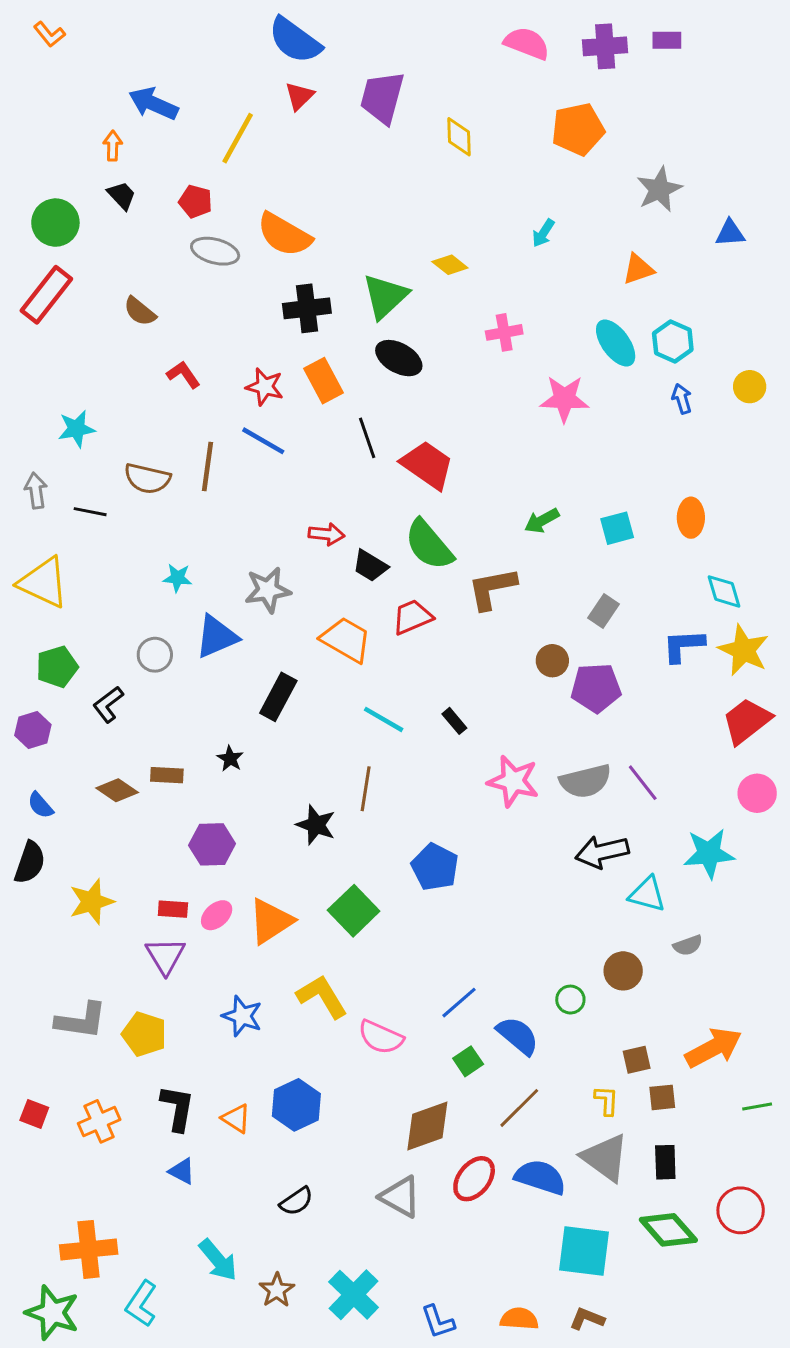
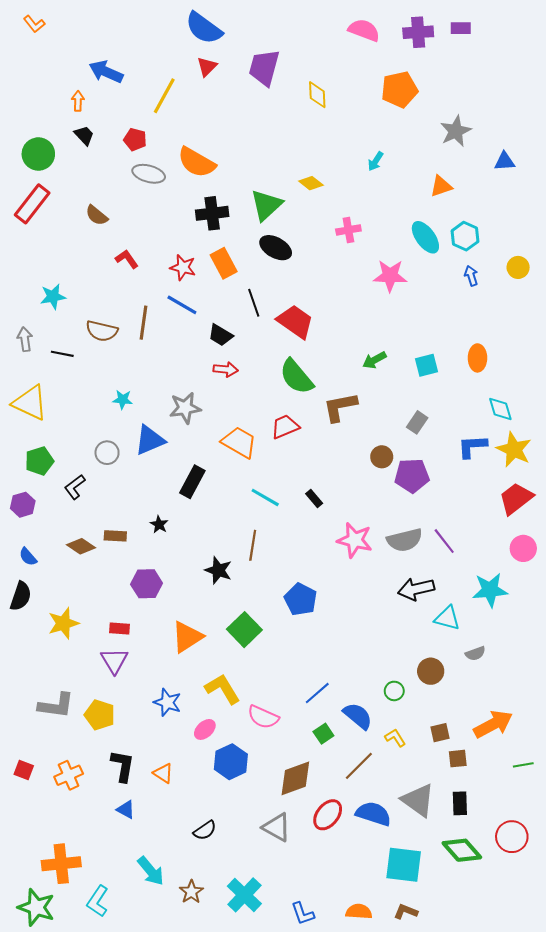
black trapezoid: (370, 566) -> (220, 335), moved
pink ellipse: (217, 915) -> (205, 729), moved
yellow L-shape: (607, 1100) -> (395, 738), moved, turned -35
blue hexagon: (296, 1105) -> (231, 762), moved

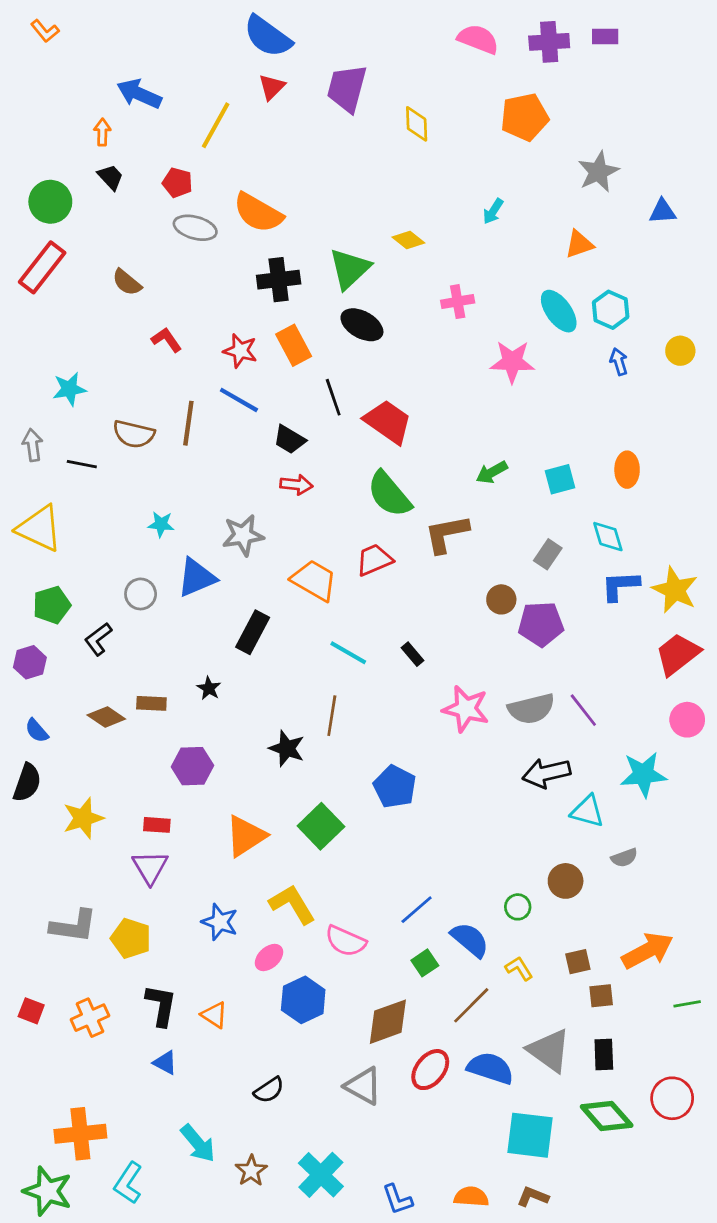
cyan diamond: (500, 409) -> (608, 537), moved

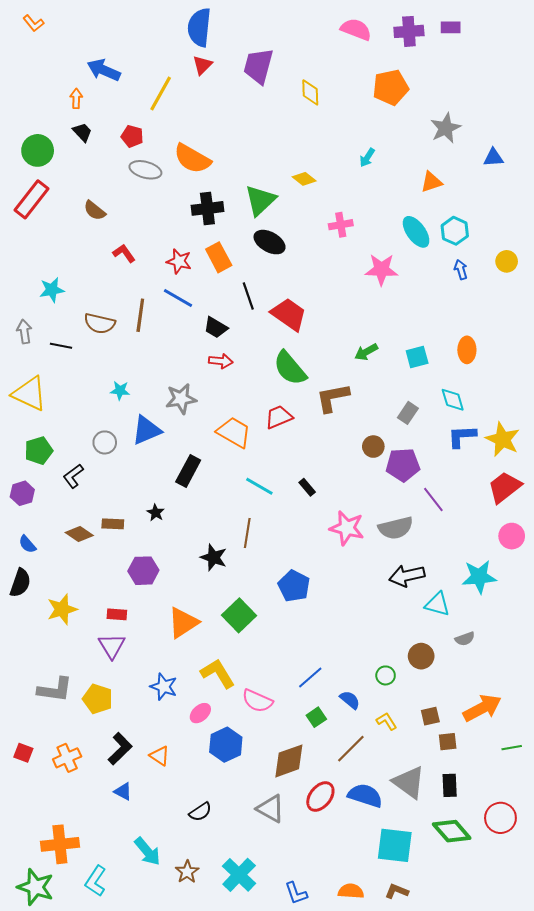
blue semicircle: (268, 36) -> (199, 27), turned 60
purple line: (583, 710) -> (433, 499), moved
blue semicircle: (470, 940) -> (350, 700), size x0.7
black L-shape: (161, 1005) -> (120, 749), turned 36

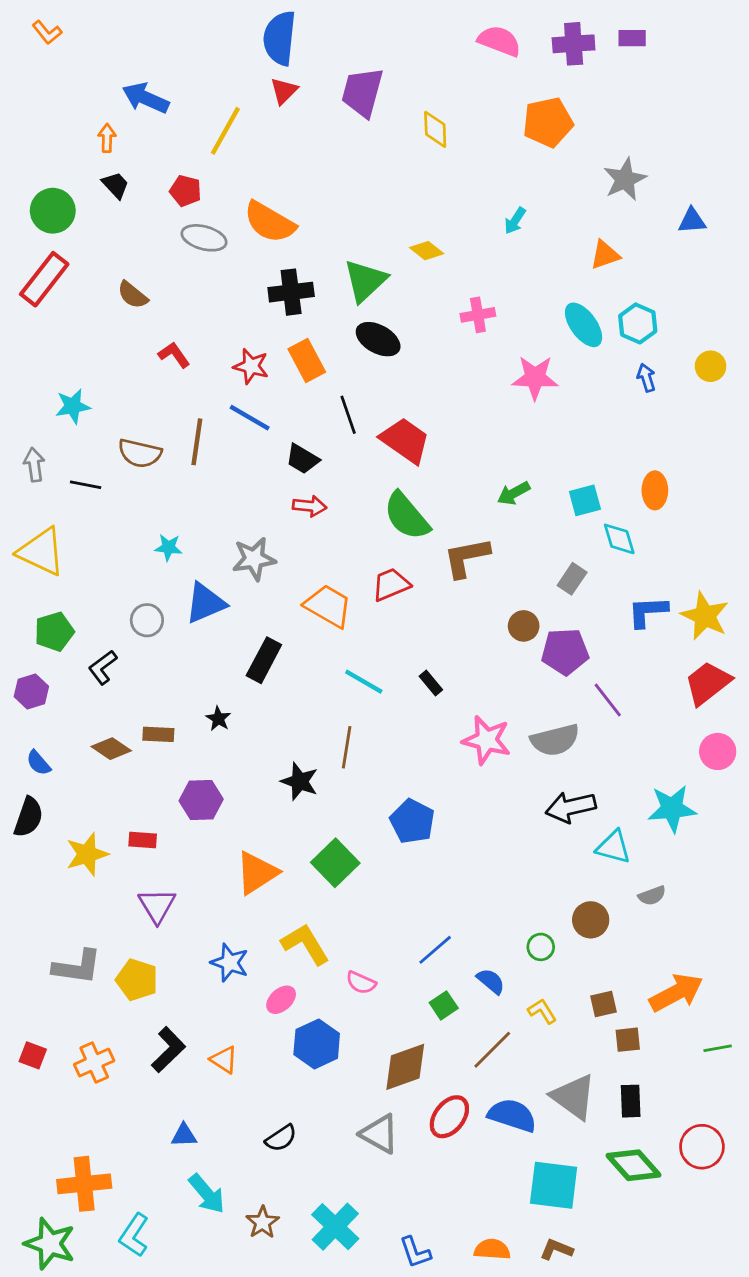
cyan diamond: (453, 400) -> (619, 539), moved
red rectangle: (117, 614) -> (143, 840), moved
pink semicircle: (257, 701) -> (361, 983), size x0.7
blue triangle: (123, 791) -> (184, 1135), moved, turned -30

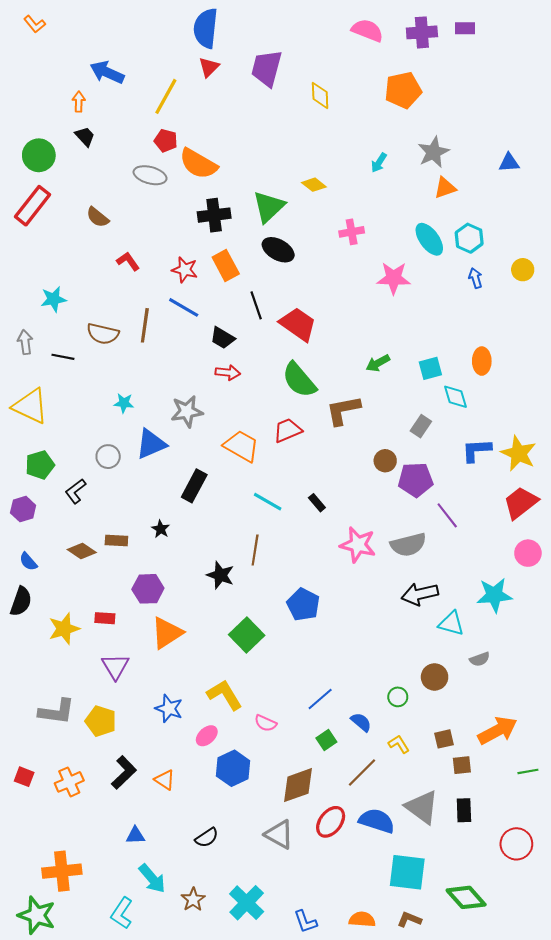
gray star: (625, 179) -> (433, 152), moved
red pentagon: (185, 191) -> (166, 141), moved
orange triangle: (257, 873) -> (167, 633), moved
green diamond: (633, 1165) -> (466, 897), moved
cyan L-shape: (134, 1235) -> (122, 913), moved

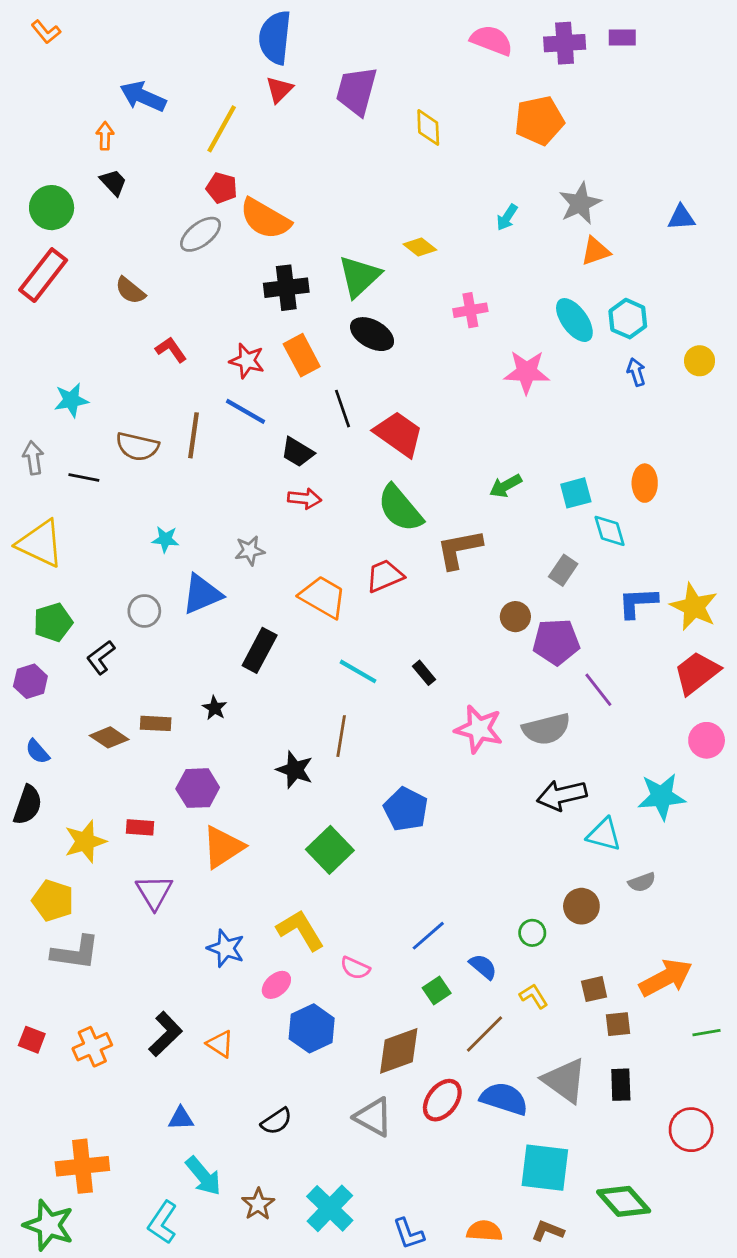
gray ellipse: (150, 175) -> (201, 234), turned -52
gray star: (187, 411) -> (250, 551), size x0.7
yellow pentagon: (101, 721) -> (53, 901), moved

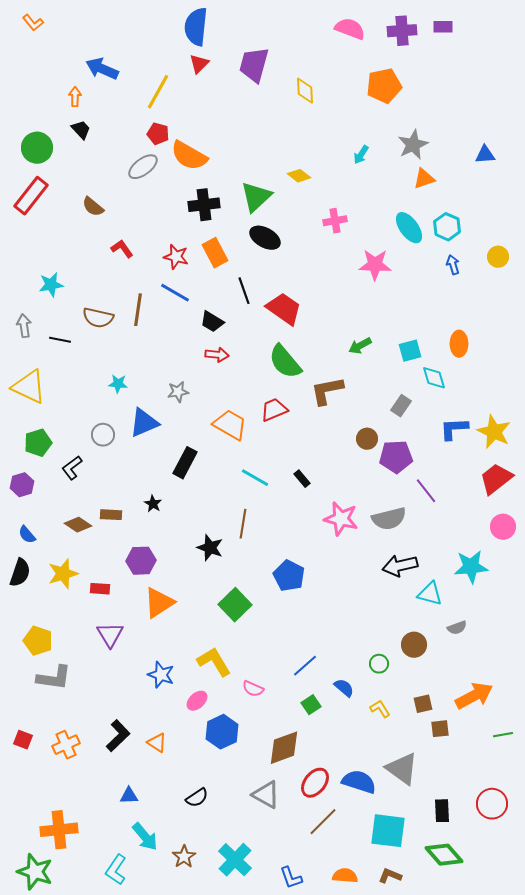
yellow star: (85, 841) -> (63, 574), moved
brown line: (484, 1034) -> (323, 822), moved
black rectangle: (621, 1085) -> (442, 811), moved

